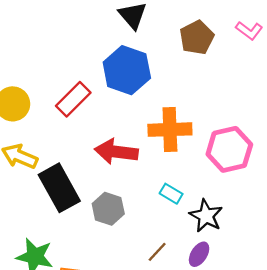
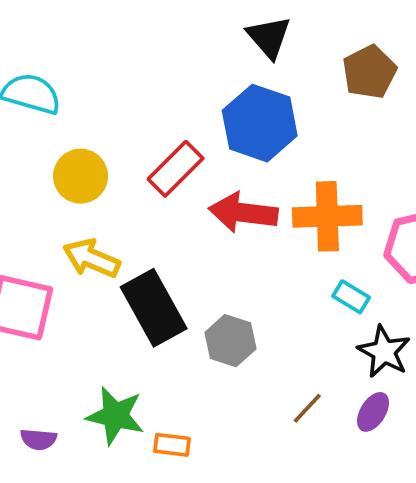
red arrow: (116, 152) -> (243, 213), moved
cyan rectangle: (171, 194) -> (351, 297), moved

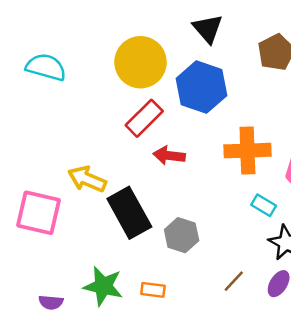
yellow circle: (81, 176) -> (140, 62), moved, size x1.4
red arrow: (243, 213) -> (169, 156), moved, size x0.7
orange rectangle: (172, 445) -> (153, 290), moved

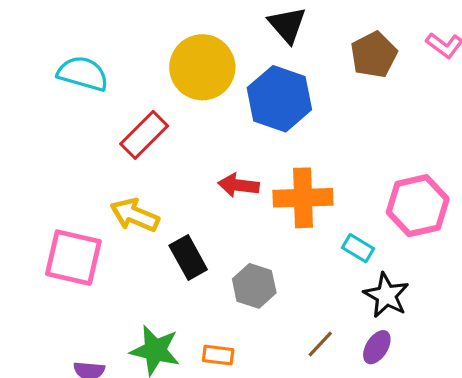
red rectangle: (144, 118) -> (144, 135), moved
orange cross: (247, 151) -> (303, 198), moved
black rectangle: (129, 213) -> (188, 258), size x0.7

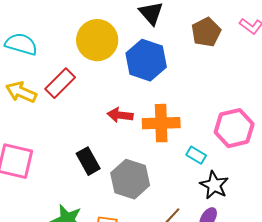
yellow arrow: (135, 215) -> (21, 92), moved
gray hexagon: (254, 286) -> (130, 179), size x1.4

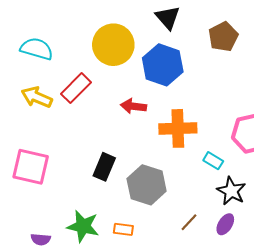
red arrow: (120, 115) -> (133, 106), moved
black rectangle: (88, 161) -> (104, 167), turned 52

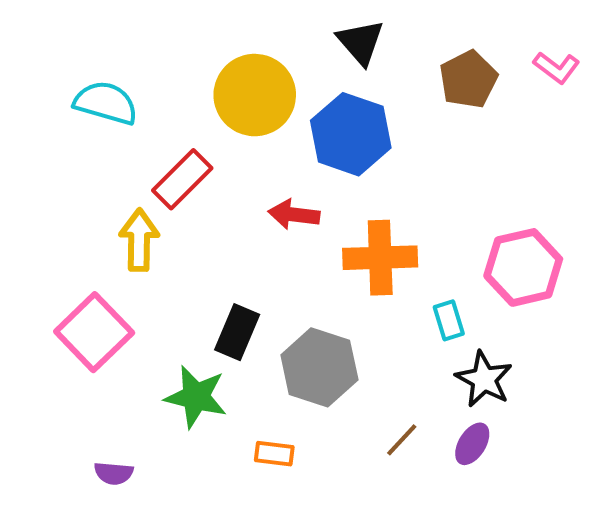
yellow arrow: (37, 97) -> (139, 240), moved, turned 68
cyan rectangle: (213, 161) -> (449, 320), turned 42
pink square: (31, 167) -> (94, 332), turned 33
green star: (83, 226) -> (196, 397), moved

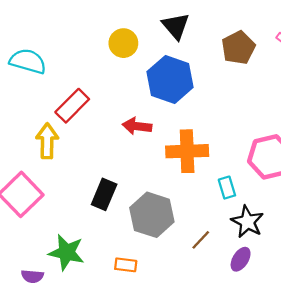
yellow circle: (255, 95) -> (123, 43), moved, size x0.6
green star: (196, 397) -> (67, 252), moved
brown line: (402, 440) -> (201, 240), moved

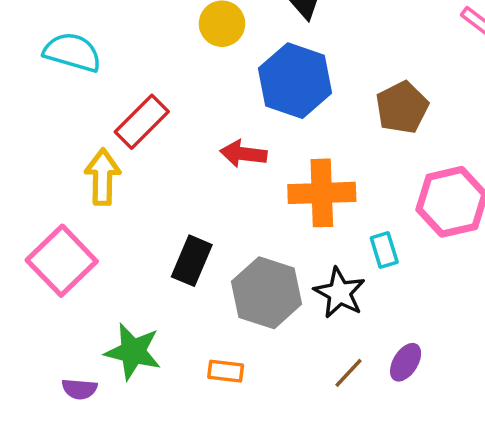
brown pentagon: (238, 48) -> (402, 107), moved
black star: (247, 222) -> (340, 293), moved
brown line: (201, 240) -> (349, 373), moved

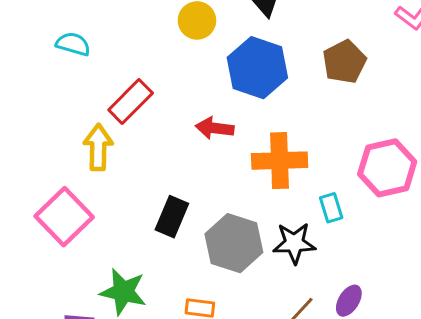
cyan semicircle: (72, 52) -> (73, 44), size x0.7
brown pentagon: (402, 107) -> (344, 62), moved
black star: (340, 293) -> (294, 243), turned -30

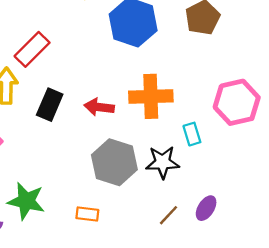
red arrow: (215, 128) -> (99, 107), moved
black rectangle: (172, 217) -> (50, 105), moved

